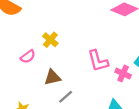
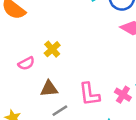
pink L-shape: (98, 61) -> (89, 94), moved

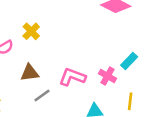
pink L-shape: (89, 94) -> (72, 77), turned 120

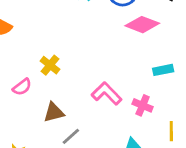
cyan rectangle: (129, 61) -> (163, 70), moved, turned 42
pink L-shape: (72, 77) -> (107, 93), moved, turned 32

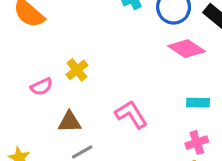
pink cross: (143, 105) -> (197, 143), moved, turned 36

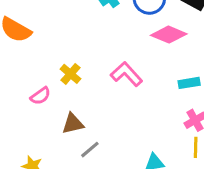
pink L-shape: (131, 114) -> (126, 74), moved

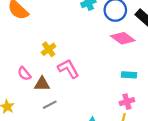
pink L-shape: (126, 74) -> (68, 69), moved
pink semicircle: (40, 96) -> (24, 74), moved, turned 72

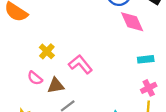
pink diamond: (123, 38) -> (132, 22), turned 40
yellow cross: (49, 49) -> (47, 51), moved

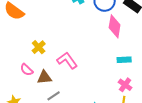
pink diamond: (132, 22) -> (115, 26), turned 30
pink cross: (149, 88) -> (125, 85), turned -32

